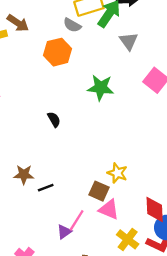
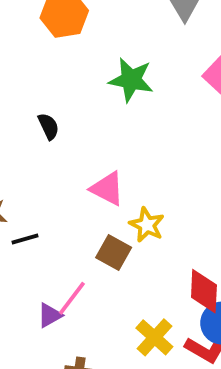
pink triangle: (109, 209) -> (107, 189), moved

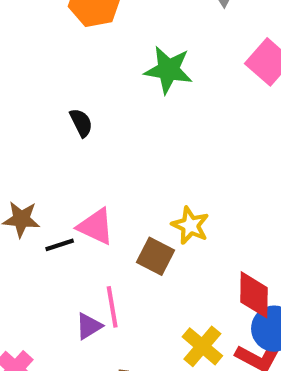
pink triangle: (107, 189) -> (96, 226), moved
pink line: (72, 298) -> (112, 307), turned -45

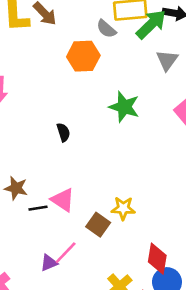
yellow star: (190, 225) -> (123, 208), turned -30
pink line: (112, 307) -> (66, 253), turned 45

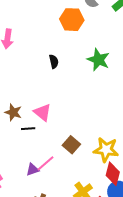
black semicircle: (63, 132) -> (54, 61), moved
pink triangle: (63, 200) -> (43, 112), moved
yellow star: (123, 208) -> (106, 150), moved, size x1.4

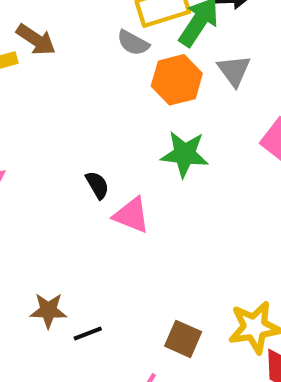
orange hexagon: (72, 20) -> (177, 80), moved
pink triangle: (43, 112) -> (132, 215), moved

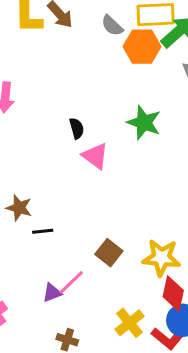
gray semicircle: (133, 43) -> (112, 26), moved
orange hexagon: (177, 80) -> (142, 47), moved

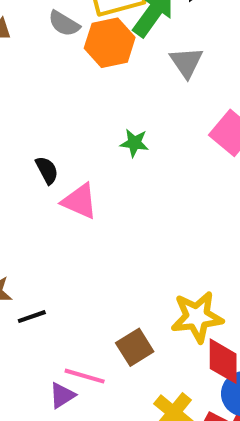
green star: (144, 123) -> (134, 143), size x0.6
brown square: (109, 253) -> (135, 347), moved, turned 32
pink line: (71, 282) -> (85, 376), turned 72

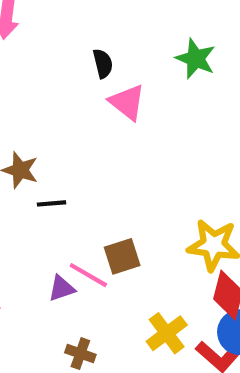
green star: (134, 143) -> (196, 59), size x1.4
brown square: (135, 347) -> (122, 256), moved

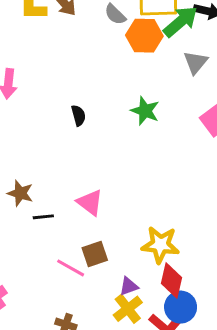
pink triangle: (127, 102) -> (90, 202), moved
purple triangle: (62, 288) -> (129, 286), moved

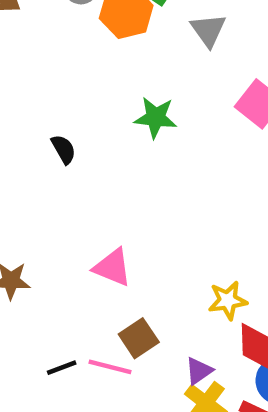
black line: (43, 217) -> (62, 368), moved
yellow star: (160, 245) -> (228, 300), size x0.7

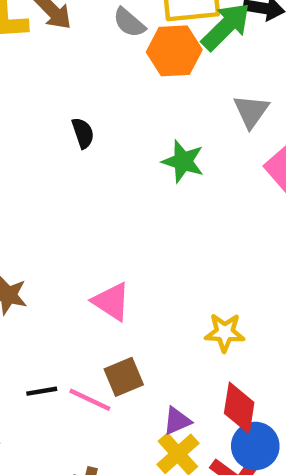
gray triangle: (208, 30) -> (251, 111), moved
black semicircle: (64, 149) -> (83, 133), moved
yellow star: (228, 300) -> (225, 332), moved

